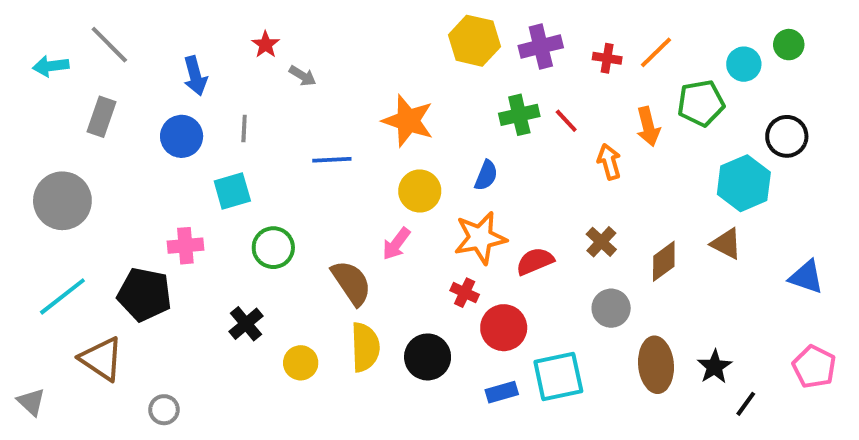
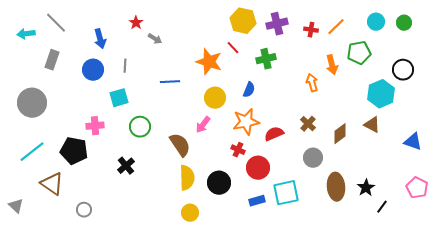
cyan circle: (744, 64) -> (376, 22), moved
red line: (566, 121) -> (233, 48), moved
yellow circle: (301, 363) -> (190, 213), moved

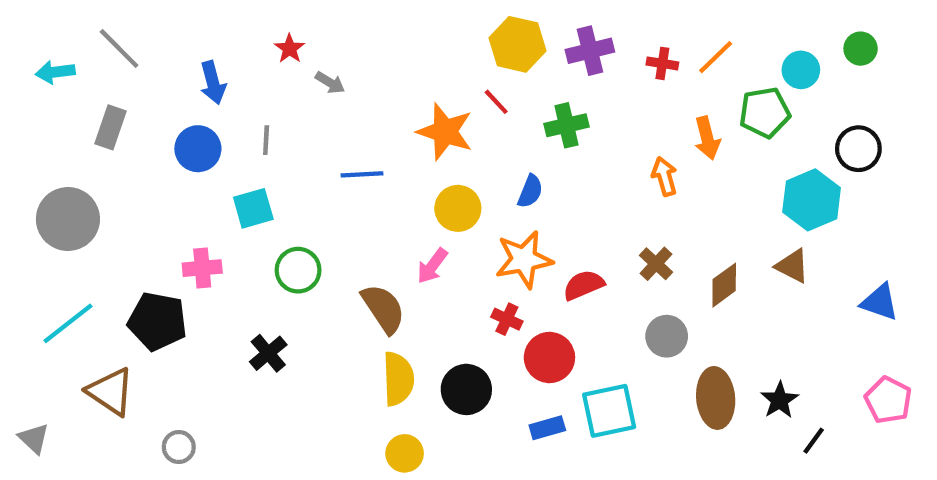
cyan circle: (376, 22) -> (801, 70), moved

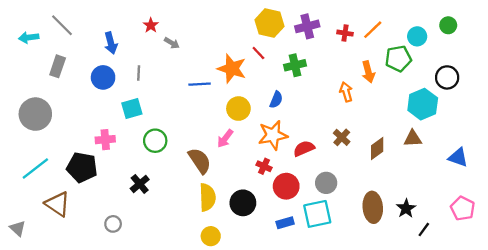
blue line: (362, 174) -> (200, 84), moved
brown triangle: (792, 266) -> (413, 138), turned -30
gray circle: (667, 336) -> (326, 183), moved
gray circle: (179, 447) -> (113, 224), moved

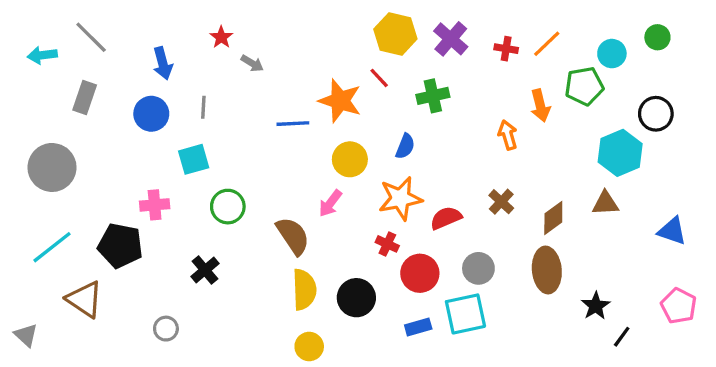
purple cross: (307, 26) -> (451, 39), turned -35
brown ellipse: (373, 207) -> (547, 270), moved

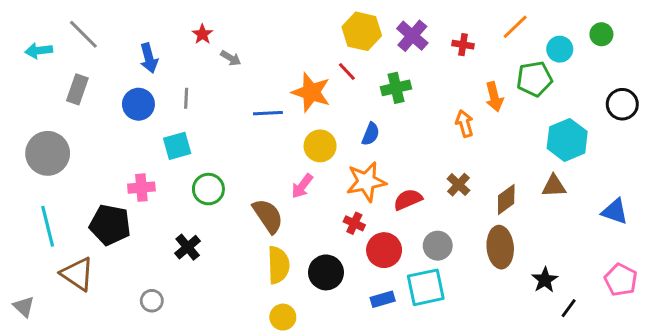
orange line: (547, 44) -> (515, 27), moved
black circle: (656, 114) -> (622, 104), moved
cyan line: (52, 247) -> (48, 226), turned -66

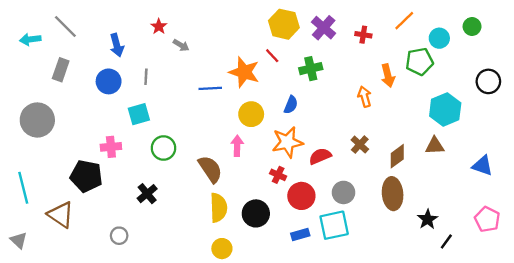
pink arrow: (302, 186) -> (237, 146), turned 144
cyan line: (48, 226) -> (23, 188), moved

